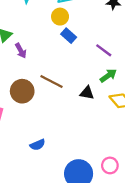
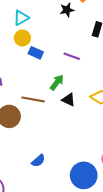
green arrow: (108, 76) -> (57, 82), moved
black triangle: (87, 93) -> (68, 100), turned 32

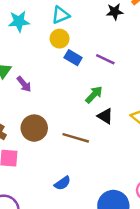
purple line: (72, 56) -> (105, 59), moved
brown line: (33, 99) -> (76, 138), moved

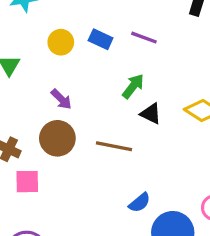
yellow circle: (60, 39) -> (61, 42), moved
purple arrow: (24, 84) -> (61, 99), moved
blue semicircle: (62, 183) -> (140, 203), moved

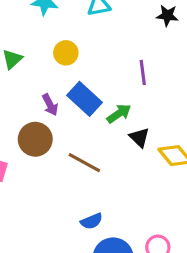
purple line: (144, 38) -> (143, 72), turned 45
blue rectangle: (101, 39) -> (84, 99), moved, size x1.5
black triangle: (151, 114) -> (139, 137), moved

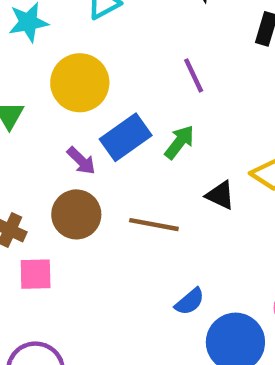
yellow circle: (66, 53) -> (80, 83), size x1.6
blue rectangle: (84, 99) -> (126, 137), turned -60
black triangle: (139, 137) -> (220, 195), moved

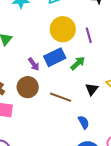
yellow circle: (80, 83) -> (63, 29), moved
black triangle: (220, 195) -> (92, 89), turned 32
blue semicircle: (190, 301) -> (84, 122), moved, turned -88

